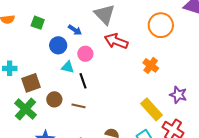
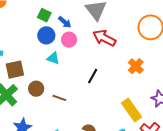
green square: (38, 23) -> (44, 15), moved
pink circle: (85, 54) -> (69, 40), moved
black line: (83, 81) -> (93, 76), moved, turned 42

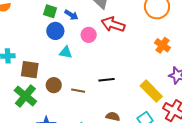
pink circle: (69, 40) -> (89, 35), moved
orange cross: (136, 66) -> (162, 45), moved
brown square: (15, 70) -> (30, 70), turned 30
black line: (93, 76) -> (107, 80), moved, turned 63

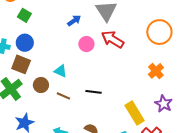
green square: (50, 11) -> (24, 15), moved
blue arrow: (71, 15) -> (74, 21), turned -80
blue circle: (55, 31) -> (25, 43), moved
cyan triangle: (66, 52) -> (61, 71), moved

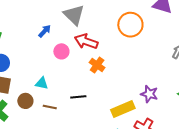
orange cross: (156, 71) -> (97, 65), moved
yellow rectangle: (135, 113) -> (123, 109), turned -70

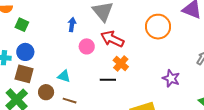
blue arrow: (45, 31) -> (72, 25), turned -40
purple star: (149, 94) -> (171, 78), moved
black line: (78, 97) -> (108, 80), moved

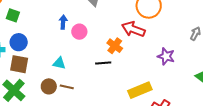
blue arrow: (72, 25) -> (63, 22), moved
red arrow: (112, 39) -> (133, 29), moved
brown circle: (46, 92) -> (49, 86), moved

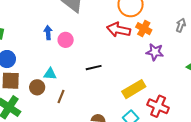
orange cross: (115, 46) -> (144, 29), moved
brown circle: (49, 86) -> (37, 87), moved
brown line: (67, 87) -> (61, 96), turned -72

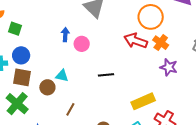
brown line: (61, 96) -> (70, 109), moved

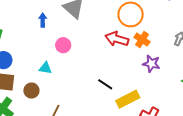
blue arrow: (65, 35) -> (43, 20), moved
black line: (106, 75) -> (105, 84), moved, turned 42
cyan triangle: (62, 76) -> (45, 68), moved

